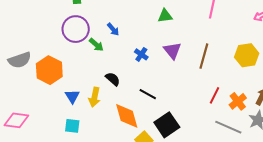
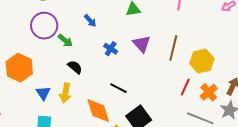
blue arrow: (113, 29) -> (90, 21), moved
yellow hexagon: (247, 55) -> (202, 61), moved
black semicircle: (113, 79) -> (75, 67), moved

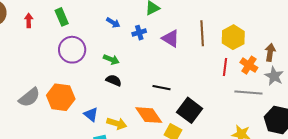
blue arrow: (90, 21) -> (113, 23), moved
green arrow: (65, 41) -> (111, 59), moved
blue cross: (111, 49) -> (139, 33), moved, turned -32
yellow arrow: (65, 93) -> (117, 123), moved, turned -66

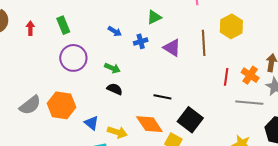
yellow hexagon: (233, 37) -> (231, 26), moved

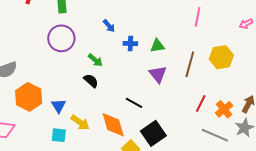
green triangle: (154, 17) -> (157, 46), moved
purple triangle: (172, 48) -> (158, 74), moved
orange hexagon: (62, 105) -> (29, 97), moved

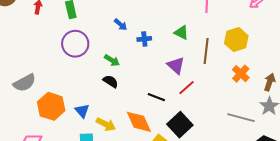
green triangle: (157, 46) -> (181, 33), moved, turned 42
red line: (201, 103) -> (186, 88), moved, turned 30
orange cross: (224, 109) -> (241, 74), moved

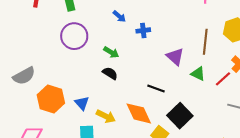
green triangle: (181, 33) -> (198, 74), moved
red line: (186, 88) -> (223, 79), moved

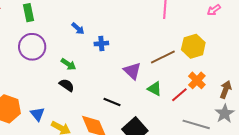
brown line: (205, 42) -> (163, 57), turned 55

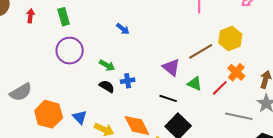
blue arrow: (78, 29) -> (123, 29), moved
blue cross: (101, 44) -> (128, 81), moved
black line: (112, 102) -> (168, 98), moved

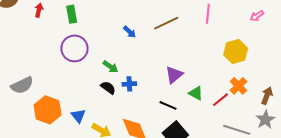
brown line: (201, 51) -> (166, 23), moved
purple triangle: (171, 67) -> (174, 75), turned 36

